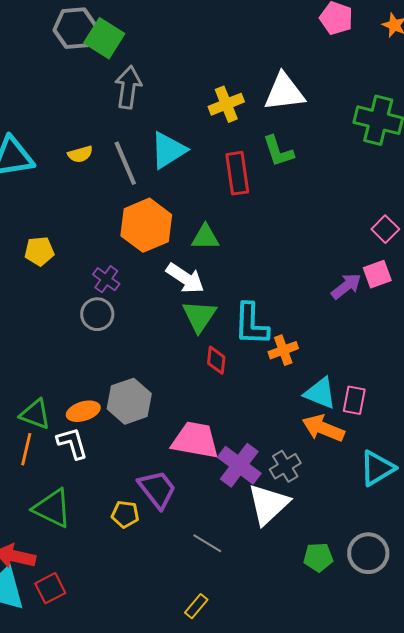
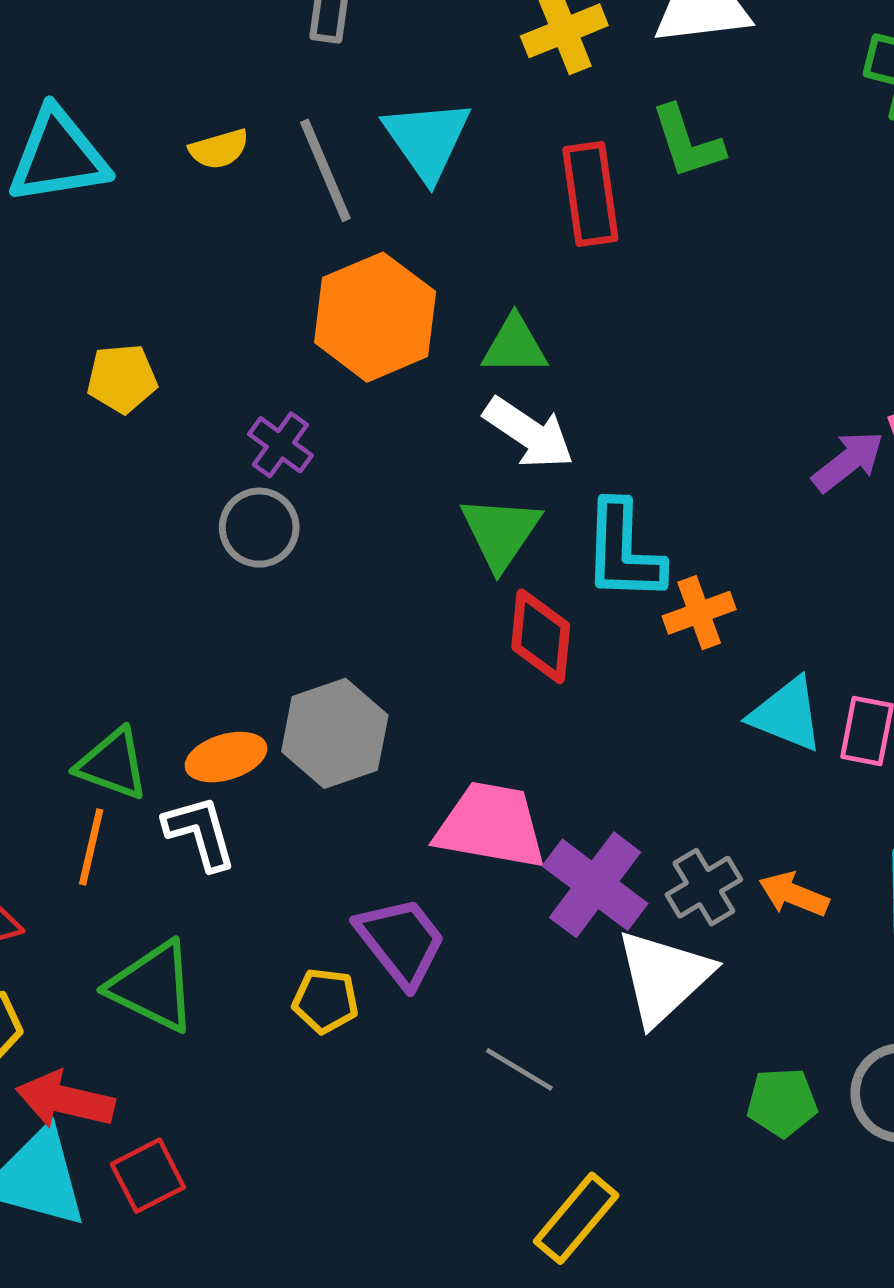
cyan triangle: (168, 150) -> (427, 140), turned -33
white arrow: (185, 278) -> (529, 433), moved
red diamond: (216, 360) -> (541, 636), size x1.4
orange arrow: (323, 428) -> (794, 894), moved, size x0.7
yellow rectangle: (196, 606) -> (576, 1218), moved, size x1.5

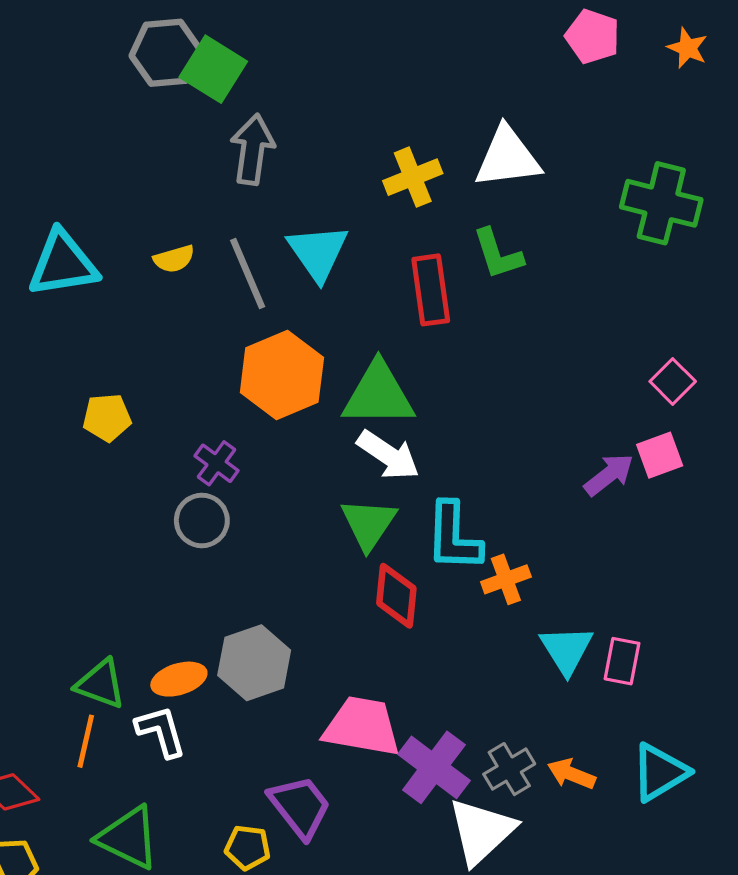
green triangle: (515, 345) -> (378, 395), size x1.6
cyan triangle: (787, 714) -> (566, 650), turned 36

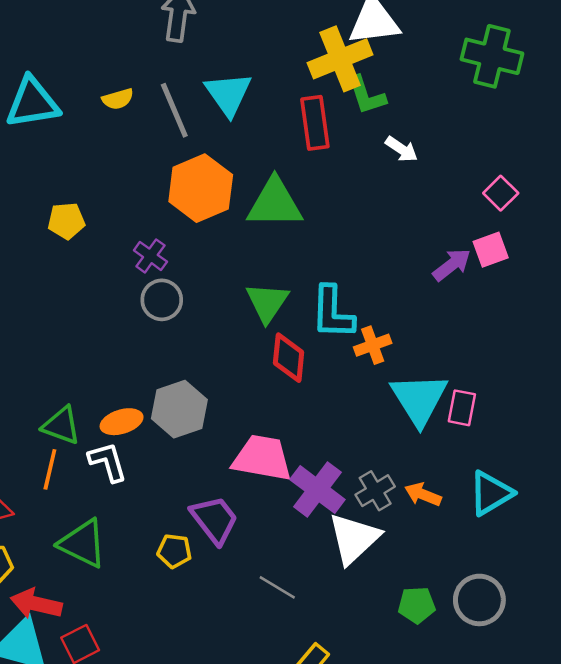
yellow cross: (413, 177) -> (340, 59), moved, size x1.4
white arrow: (388, 455) -> (402, 149), moved, size x0.7
gray circle: (202, 520) -> (162, 300), moved
cyan triangle: (566, 650) -> (419, 399), size x1.4

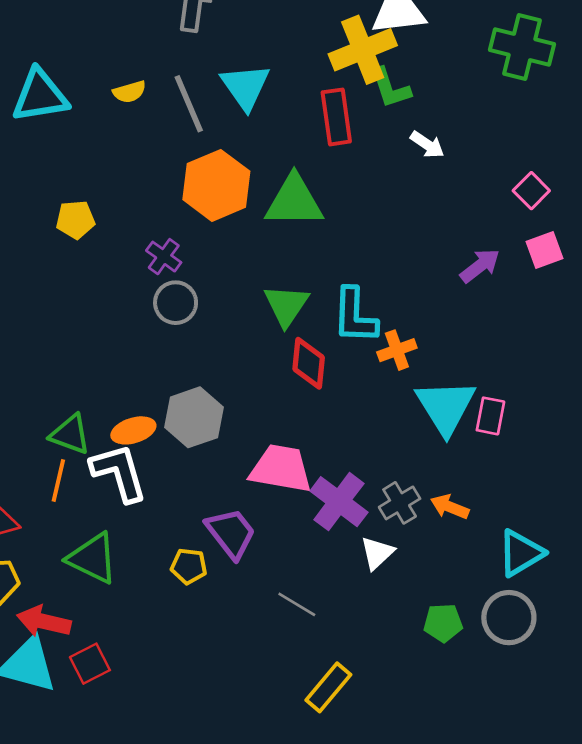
pink square: (491, 250) -> (544, 250), moved
white L-shape: (108, 462) -> (119, 473), size x1.4
cyan triangle: (491, 493) -> (521, 553), moved
white triangle: (354, 538) -> (377, 553), size x0.6

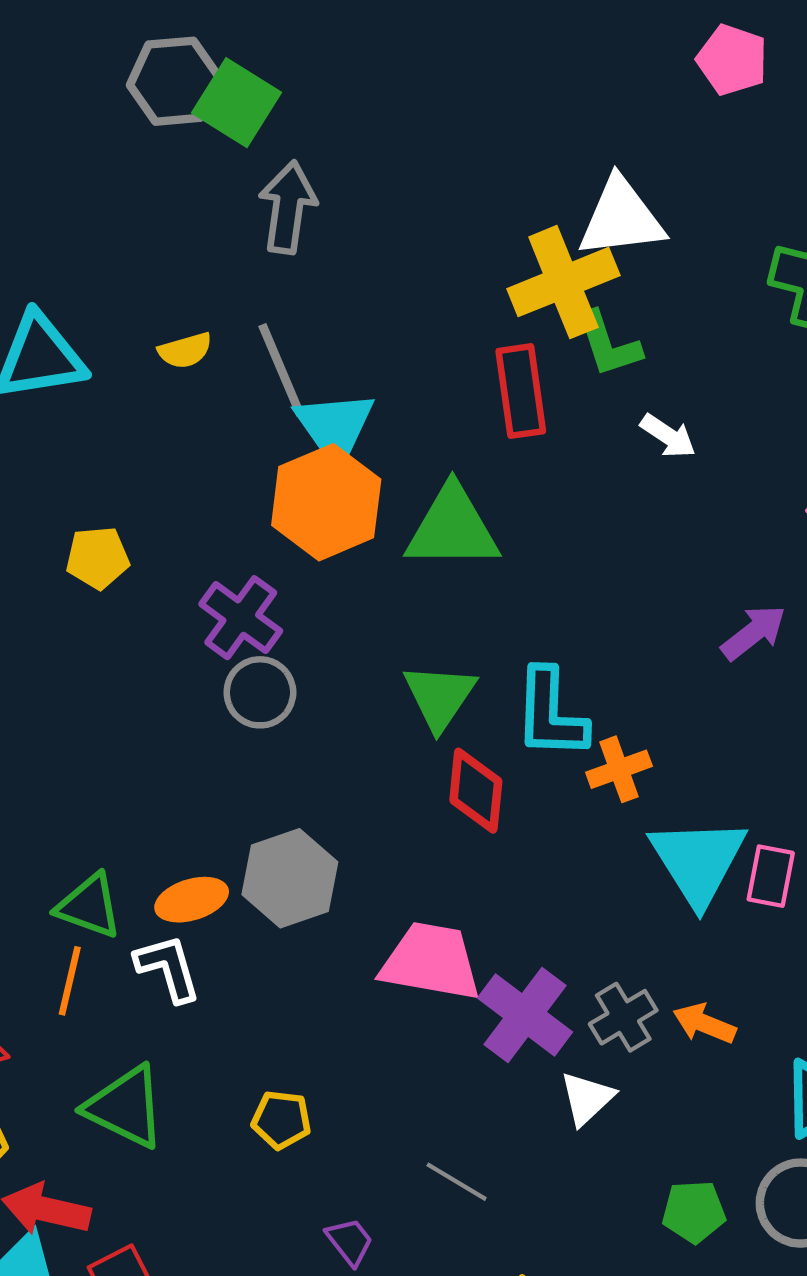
cyan triangle: (245, 87) -> (335, 427), moved
purple cross: (164, 257) -> (241, 618), size x1.4
white L-shape: (119, 473) -> (168, 968), size x0.7
purple trapezoid: (231, 533) -> (350, 1242), moved, size x0.6

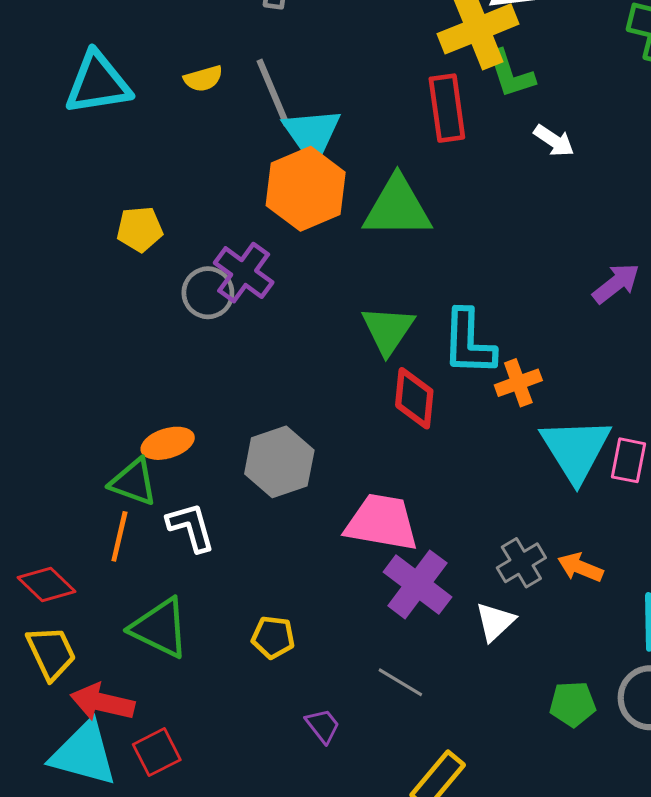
gray circle: (260, 692) -> (208, 293), moved
orange ellipse: (192, 900) -> (168, 443), moved
purple cross: (525, 1015) -> (417, 584), moved

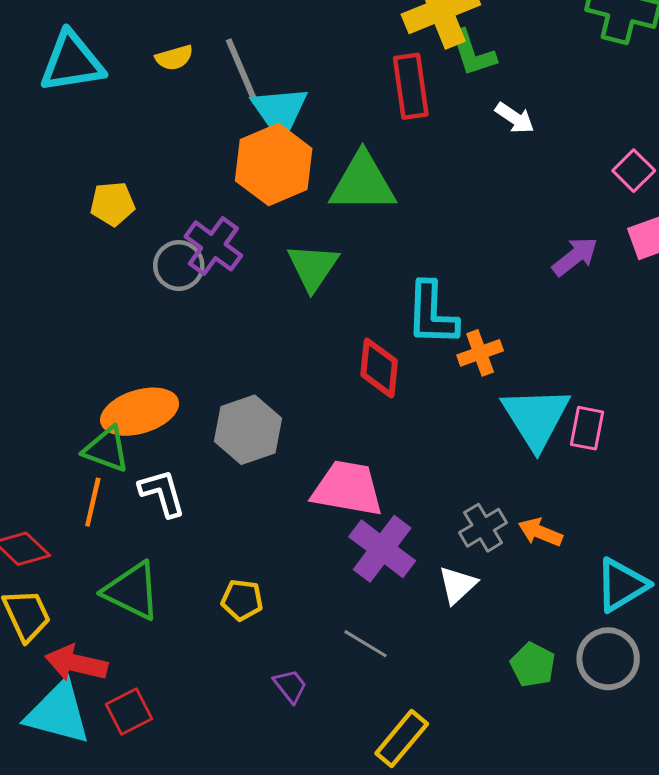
green triangle: (388, 330) -> (313, 267), moved
orange ellipse: (168, 443) -> (140, 412), size x1.5
green pentagon: (573, 704) -> (533, 665), turned 30

